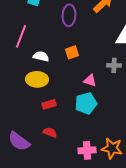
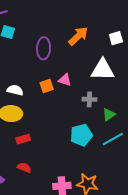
pink triangle: (90, 80) -> (65, 80), moved
cyan pentagon: (86, 103) -> (81, 135), moved

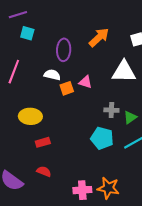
white semicircle: (15, 90) -> (52, 75), moved
gray cross: (89, 99) -> (111, 110), moved
cyan pentagon: (81, 135) -> (102, 138), turned 30

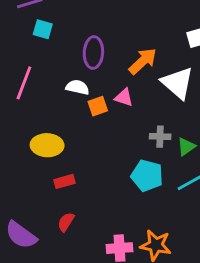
orange arrow: (99, 37) -> (143, 61), moved
white triangle: (124, 72) -> (177, 83), turned 40
red semicircle: (44, 171) -> (66, 222), turned -80

